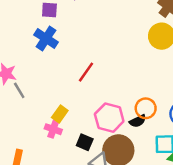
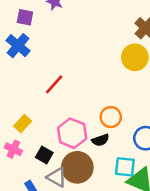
orange circle: (146, 108) -> (111, 117), moved
pink cross: (53, 129) -> (13, 149), moved

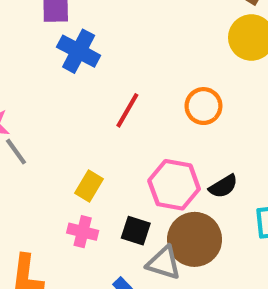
blue cross: (18, 46) -> (79, 51), moved
orange circle: (111, 117) -> (203, 106), moved

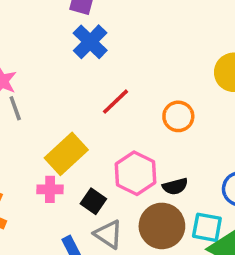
yellow rectangle: (89, 186) -> (66, 154), size x1.6
pink cross: (83, 232) -> (50, 189), turned -30
brown circle: (195, 239) -> (162, 226), moved

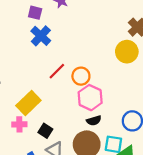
orange circle: (178, 116) -> (81, 76), moved
pink hexagon: (136, 173) -> (90, 98), moved

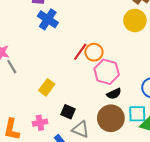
red line: (57, 71) -> (80, 52), moved
yellow rectangle: (28, 103) -> (47, 87), size x0.7
pink cross: (19, 124) -> (40, 123), moved

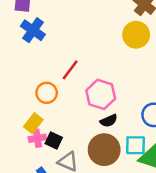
orange circle: (94, 52) -> (47, 93), moved
yellow rectangle: (47, 87) -> (33, 123), moved
pink cross: (40, 123) -> (37, 138), moved

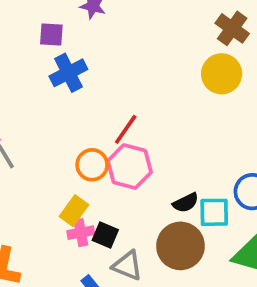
blue cross: (33, 30) -> (68, 73), turned 30
pink hexagon: (101, 94) -> (130, 167), moved
cyan square: (135, 145) -> (214, 212), moved

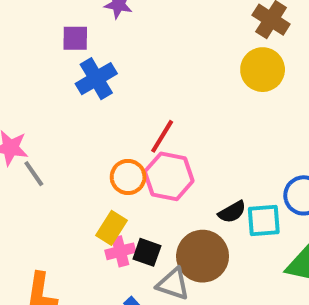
brown circle: (180, 246) -> (203, 256), moved

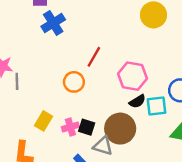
gray line: (34, 174) -> (17, 81), turned 35
pink hexagon: (169, 176) -> (132, 76), moved
yellow rectangle: (111, 228) -> (44, 121), moved

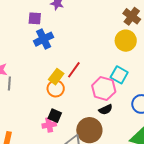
cyan square: (157, 106) -> (119, 75), moved, turned 30
yellow rectangle: (44, 121) -> (56, 77), moved
black square: (87, 127) -> (55, 116), moved

